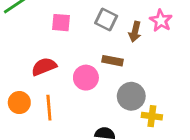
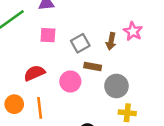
gray square: (106, 20) -> (80, 43), moved, turned 36
gray circle: (131, 96) -> (116, 86), moved

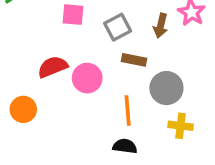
pink circle: (70, 81) -> (87, 78), moved
orange line: (40, 108) -> (128, 111), moved

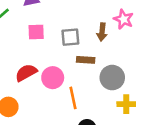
gray square: (118, 27) -> (70, 37), turned 30
orange line: (128, 111) -> (73, 98), moved

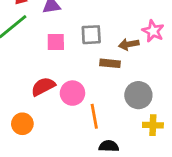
brown arrow: (102, 32) -> (129, 44), turned 72
gray square: (70, 37) -> (91, 35), moved
brown rectangle: (86, 60) -> (110, 63), moved

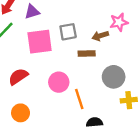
pink star: (153, 31) -> (119, 22), turned -30
pink square: (56, 42) -> (40, 42), size x1.6
red semicircle: (43, 87) -> (18, 77), moved

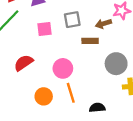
pink square: (40, 42) -> (44, 29), size x0.6
orange line: (79, 99) -> (71, 93), moved
orange circle: (21, 113) -> (44, 96), moved

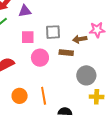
pink circle: (63, 68) -> (40, 58), moved

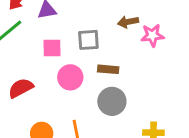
brown arrow: (80, 39) -> (128, 22), moved
gray circle: (86, 75) -> (112, 101), moved

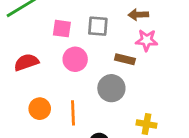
pink star: (152, 35) -> (147, 40), moved
brown rectangle: (108, 69) -> (125, 59), moved

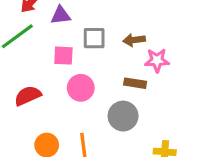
brown arrow: (138, 15) -> (134, 40), moved
gray square: (98, 26) -> (94, 38), moved

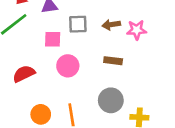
pink star: (157, 60) -> (137, 30), moved
gray circle: (123, 116) -> (111, 100), moved

